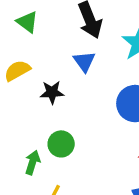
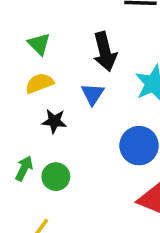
yellow semicircle: (17, 71) -> (39, 83), moved
green arrow: (33, 162) -> (24, 168), moved

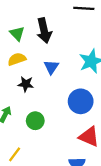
black arrow: (105, 52) -> (44, 31), moved
green circle: (56, 177) -> (35, 121), moved

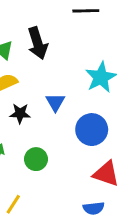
blue triangle: (51, 67) -> (55, 102), moved

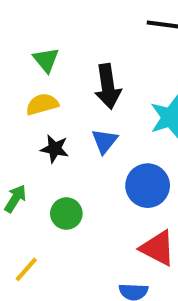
black arrow: (38, 43) -> (108, 86), moved

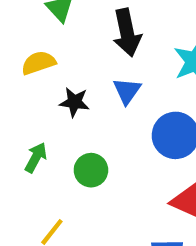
yellow semicircle: (42, 104) -> (39, 63), moved

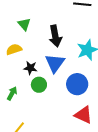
blue triangle: (127, 91) -> (55, 63), size x1.5
green circle: (91, 170) -> (39, 85), moved

